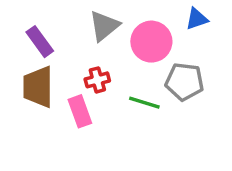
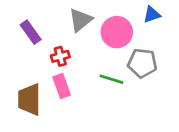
red cross: (97, 80) -> (60, 56), moved
brown trapezoid: (38, 87) -> (29, 99), moved

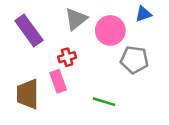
purple rectangle: (31, 32) -> (29, 30), size x1.4
red cross: (60, 56) -> (67, 57), moved
green line: (111, 79) -> (104, 102), moved

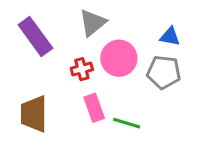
blue triangle: (143, 14) -> (170, 37), moved, turned 30
pink circle: (110, 30) -> (119, 58), moved
pink rectangle: (58, 81) -> (94, 108), moved

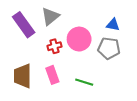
gray triangle: (93, 23) -> (50, 16), moved
pink rectangle: (94, 108) -> (52, 75), moved

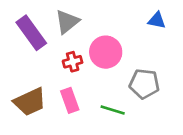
blue triangle: (113, 25) -> (157, 20), moved
gray pentagon: (109, 48) -> (144, 84), moved
brown trapezoid: (23, 76) -> (30, 102), turned -115

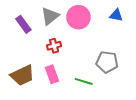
purple rectangle: (31, 33) -> (23, 24), size x0.7
pink circle: (106, 52) -> (78, 17), moved

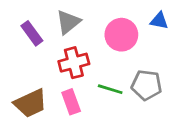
pink circle: (78, 17) -> (121, 35), moved
red cross: (54, 46) -> (74, 63), size x1.5
green line: (84, 81) -> (110, 89), moved

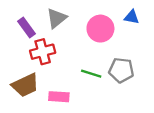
red cross: (74, 63) -> (43, 52), moved
pink rectangle: (71, 102) -> (59, 97), moved, turned -66

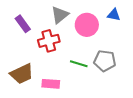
gray triangle: (57, 18) -> (60, 15), moved
red cross: (43, 52) -> (49, 41), moved

